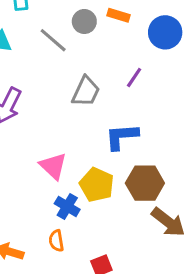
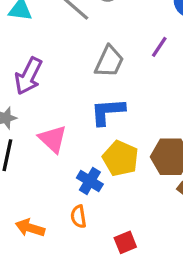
blue L-shape: (122, 137) -> (108, 112), moved
pink triangle: (53, 166) -> (53, 139), moved

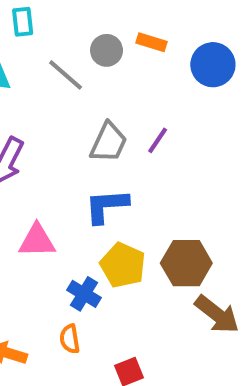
purple line: (159, 47) -> (158, 140), moved
pink triangle: (53, 139) -> (37, 241), turned -44

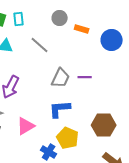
gray circle: (107, 50) -> (60, 18), moved
purple line: (158, 140) -> (85, 77), turned 56
pink triangle: (37, 241) -> (26, 126), turned -30
brown hexagon: (186, 263) -> (104, 125), moved

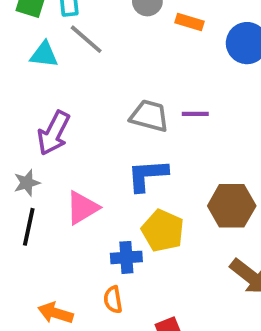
gray line: (40, 45) -> (86, 39), moved
gray trapezoid: (61, 78) -> (149, 116), turned -100
blue cross: (49, 152) -> (126, 257), turned -35

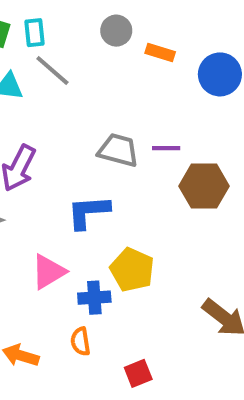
blue L-shape: (147, 175) -> (88, 212), moved
brown hexagon: (232, 206) -> (204, 186), moved
pink triangle: (82, 208) -> (48, 272), moved

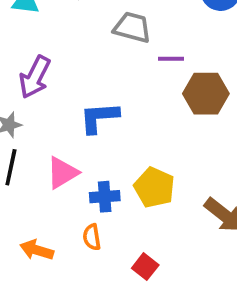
gray trapezoid: (118, 150) -> (132, 27), moved
yellow pentagon: (132, 270) -> (154, 187), moved
red square: (138, 373) -> (145, 267), turned -30

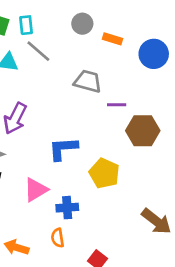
yellow pentagon: (154, 187) -> (104, 173), moved

